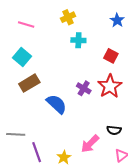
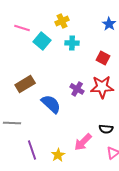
cyan square: (22, 57) -> (42, 41), moved
red star: (110, 86) -> (102, 87), turned 30
gray line: (16, 134) -> (12, 123), moved

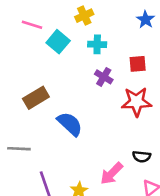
red square: (103, 58) -> (138, 64), turned -32
purple cross: (77, 89) -> (104, 77), moved

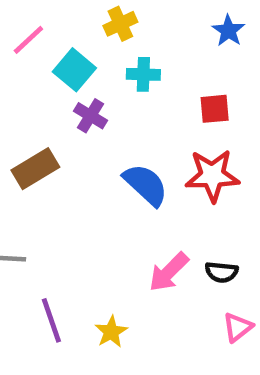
pink line: (32, 25) -> (28, 40), turned -60
purple cross: (104, 77) -> (90, 116), moved
blue semicircle: (70, 124) -> (146, 185), moved
pink arrow: (112, 173) -> (169, 272), moved

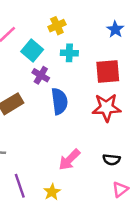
red square: (215, 109) -> (108, 72), size x1.5
blue semicircle: (146, 185) -> (59, 101), moved, turned 40
pink arrow: (169, 272) -> (69, 160), moved

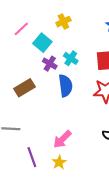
cyan cross: (69, 53) -> (71, 58), moved, turned 32
pink arrow: (69, 160) -> (62, 139), moved

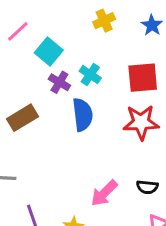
yellow cross: (63, 22) -> (104, 21), moved
pink arrow: (62, 139) -> (104, 193), moved

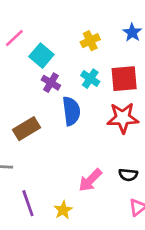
yellow cross: (104, 21) -> (90, 41), moved
cyan cross: (90, 75) -> (90, 79), moved
brown rectangle: (22, 118) -> (27, 129), moved

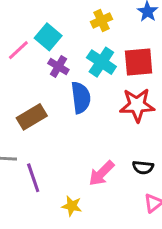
pink line: (14, 38) -> (18, 50), moved
cyan cross: (90, 79) -> (101, 62), size x1.4
purple line: (28, 203) -> (33, 178), moved
yellow star: (63, 210) -> (72, 206), turned -30

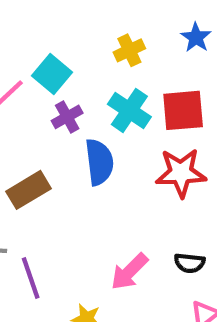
purple cross: (58, 66) -> (67, 117), turned 30

